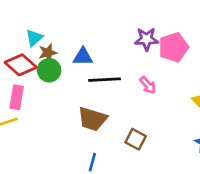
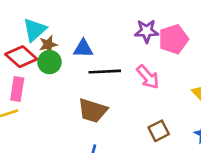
cyan triangle: (34, 38) -> (35, 30), size x1.4
pink arrow: (148, 85) -> (148, 77), size x1.4
brown square: (136, 139) -> (159, 131), moved, turned 35

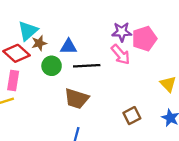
green circle: (50, 62) -> (52, 66), moved
pink arrow: (148, 77) -> (121, 54), moved

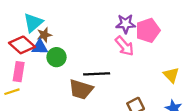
blue triangle: (69, 47) -> (40, 47), moved
black line: (87, 66) -> (97, 74), moved

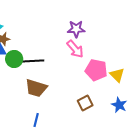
pink pentagon: (148, 30) -> (96, 70), moved, turned 30
black line: (97, 74) -> (32, 61), moved

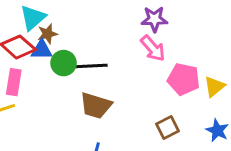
yellow triangle: (117, 75) -> (214, 86), turned 35

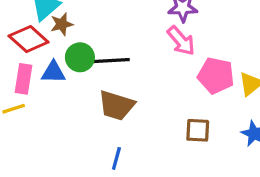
blue triangle: (42, 50) -> (53, 72), moved
brown square: (168, 128) -> (198, 130), turned 30

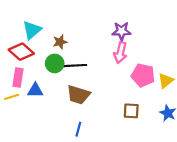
brown star: (62, 24) -> (60, 42), moved
pink arrow: (181, 41) -> (120, 53), turned 54
blue triangle: (53, 72) -> (35, 90), moved

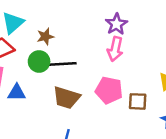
purple star: (121, 31) -> (116, 24), turned -30
pink pentagon: (143, 75) -> (109, 90), moved
brown square: (131, 111) -> (138, 101), moved

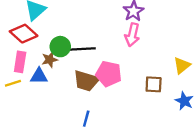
brown star: (45, 37) -> (50, 60), moved
pink pentagon: (109, 90) -> (109, 74), moved

